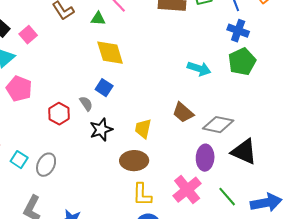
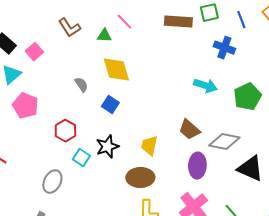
blue cross: (238, 31) -> (224, 48), moved
green pentagon: (242, 62) -> (247, 97), moved
gray semicircle: (86, 104) -> (81, 85), moved
purple ellipse: (205, 158) -> (197, 166), moved
cyan square: (19, 160) -> (81, 158), moved

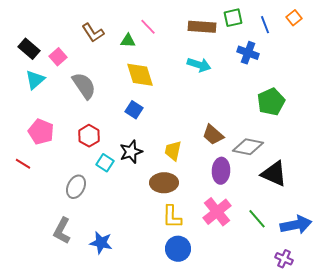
gray semicircle: (81, 85) -> (84, 86), moved, size x1.8
cyan arrow: (205, 86) -> (199, 65), moved
pink pentagon: (25, 106) -> (41, 132), moved

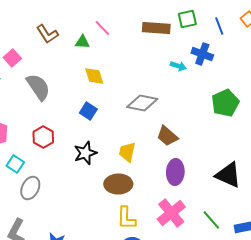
cyan arrow: (199, 65) -> (178, 66), moved, size x0.7
yellow diamond: (140, 75) -> (94, 76), size x0.7
gray diamond: (248, 147) -> (142, 103), moved
cyan square: (105, 163) -> (15, 164), moved

